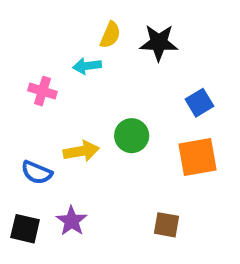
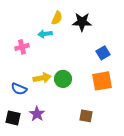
pink cross: (42, 91) -> (22, 47), turned -32
green circle: (132, 136) -> (63, 79), moved

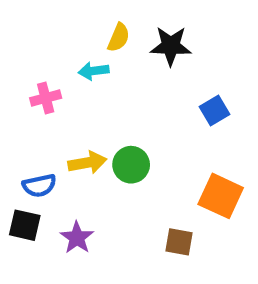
orange square: (102, 81) -> (221, 196), moved, turned 35
blue semicircle: (19, 89) -> (39, 186), turned -35
black square: (13, 118) -> (25, 225), moved

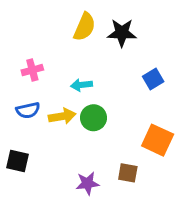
yellow semicircle: (119, 38) -> (85, 27), size x1.4
cyan arrow: (94, 71) -> (82, 85), moved
blue semicircle: (39, 186) -> (28, 110), moved
purple star: (77, 238) -> (88, 183), moved, turned 30

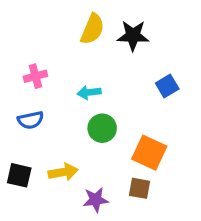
yellow arrow: (62, 116) -> (63, 172), moved
orange square: (158, 140) -> (149, 153), moved

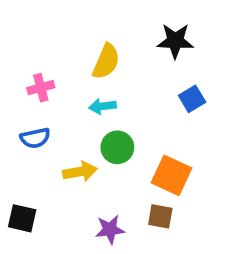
yellow semicircle: (92, 29) -> (106, 61), moved
black star: (133, 36) -> (175, 41), moved
yellow arrow: (63, 172) -> (80, 172), moved
black square: (19, 175) -> (22, 218), moved

